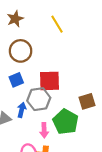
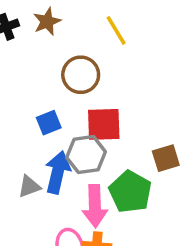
brown circle: (21, 51) -> (81, 75), moved
blue arrow: (22, 110) -> (58, 172), size x1.6
pink arrow: (44, 130) -> (95, 206), size x1.6

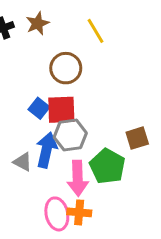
blue square: (49, 123) -> (39, 108), turned -30
red square: (104, 124) -> (61, 110), moved
gray triangle: (29, 186) -> (23, 162), turned 48

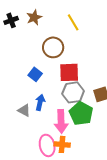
red square: (61, 110) -> (69, 72), moved
gray hexagon: (70, 135) -> (73, 92), moved
blue arrow: (46, 150) -> (40, 102), size x0.7

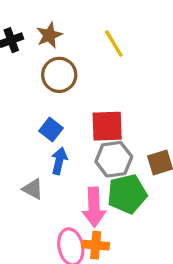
brown circle: (53, 47) -> (59, 75), moved
blue arrow: (40, 102) -> (59, 161), moved
green pentagon: (81, 113) -> (127, 194), turned 30

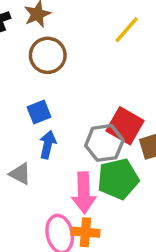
yellow line: (114, 43) -> (127, 30), moved, turned 72
red square: (107, 126) -> (125, 126), moved, turned 32
blue square: (51, 129) -> (39, 112), turned 30

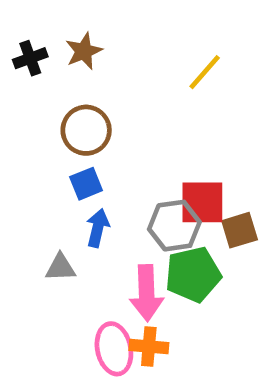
brown circle: (48, 55) -> (86, 130), moved
red square: (125, 126) -> (202, 202), turned -30
gray triangle: (20, 174) -> (60, 267), turned -30

